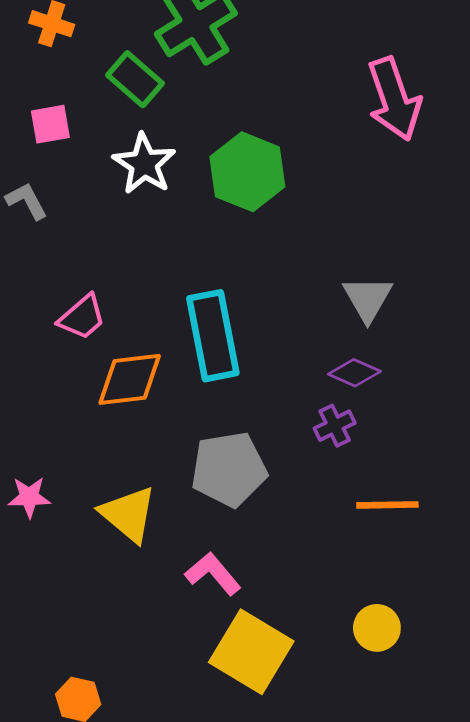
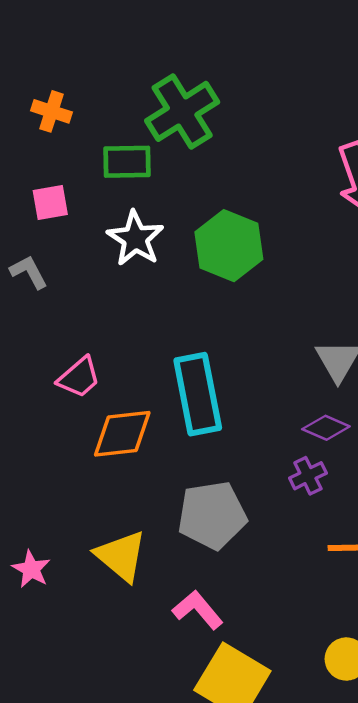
green rectangle: (135, 79) -> (127, 162), turned -42
pink star: (29, 497) -> (31, 569), moved, turned 30

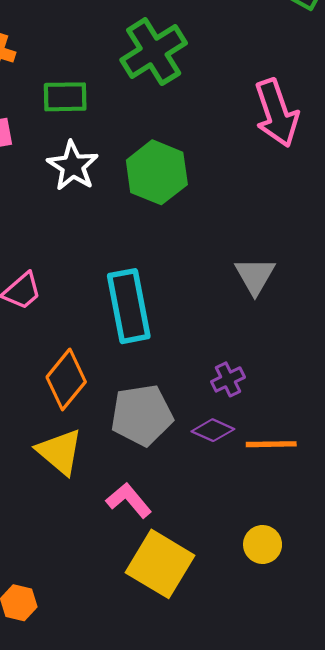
green cross: (182, 111) -> (154, 52), moved
purple diamond: (326, 428) -> (213, 430), moved
orange diamond: (122, 434) -> (66, 379), moved, turned -44

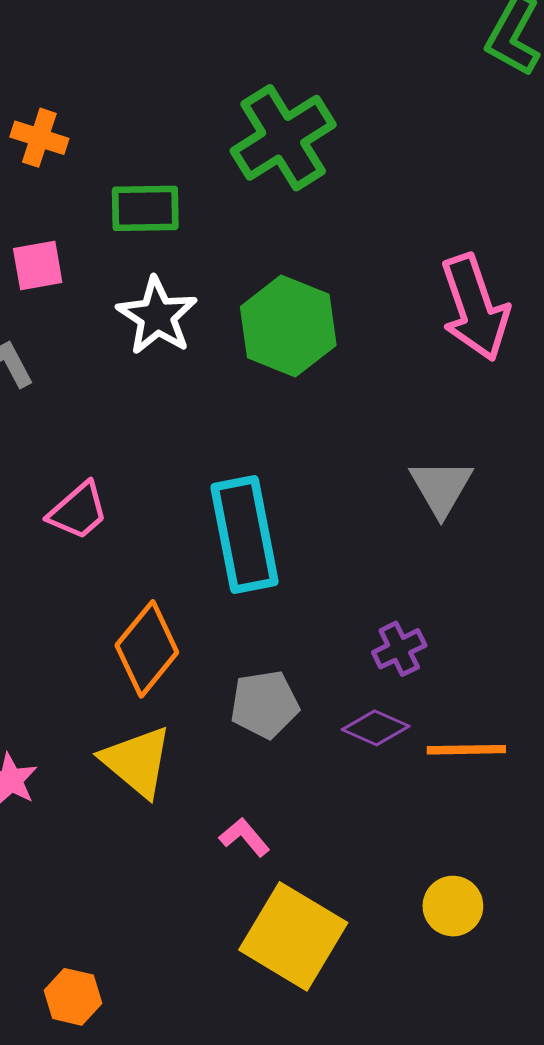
pink arrow: (277, 113) -> (475, 308), moved
gray pentagon: (142, 415) -> (265, 704), size x0.7
pink L-shape: (129, 500) -> (244, 837), size x0.7

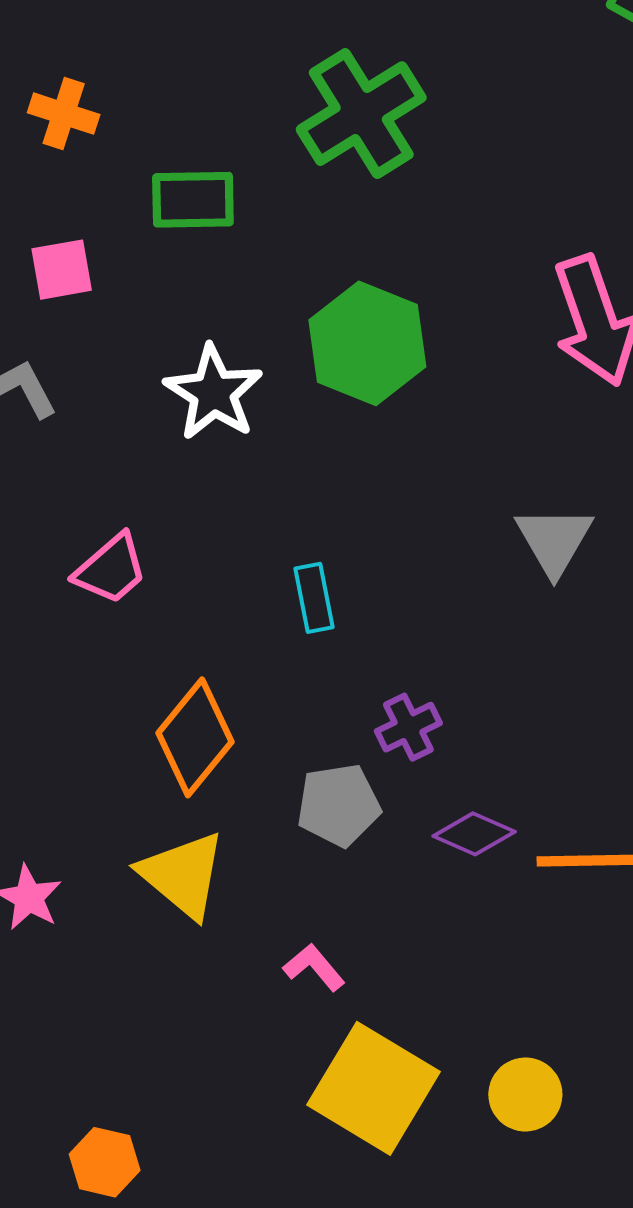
white star: (157, 316) -> (213, 393), moved
cyan rectangle: (244, 534) -> (314, 598), size x0.5
purple cross: (399, 649) -> (408, 727), moved
yellow circle: (453, 906) -> (525, 1094), moved

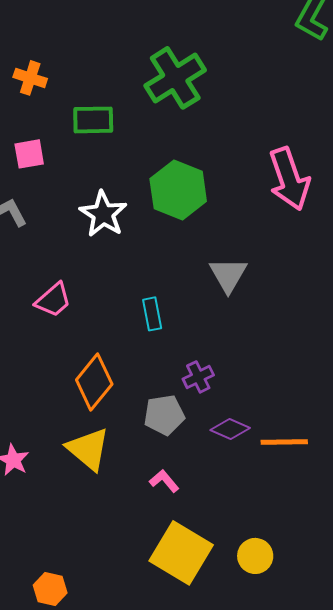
gray triangle: (554, 540) -> (228, 275), moved
pink L-shape: (314, 967) -> (164, 481), moved

